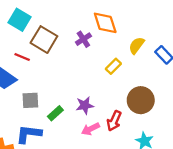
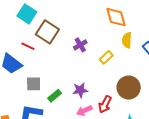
orange diamond: (105, 23) -> (116, 17), moved
purple cross: (83, 39) -> (80, 45), moved
yellow semicircle: (137, 45) -> (127, 40), turned -35

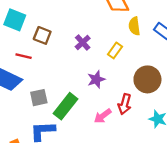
brown square: (47, 32) -> (42, 35), size x0.7
purple star: (80, 90) -> (96, 79), moved
green rectangle: (55, 96) -> (65, 106), size x1.6

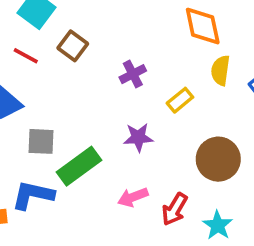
red line: (24, 56) -> (26, 56), moved
red arrow: (125, 104) -> (175, 209), moved

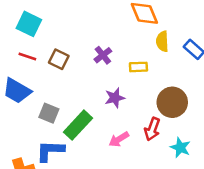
brown square: (73, 46) -> (59, 59), moved
yellow rectangle: (180, 100) -> (138, 67), turned 48
gray square: (41, 141) -> (49, 113), turned 30
red arrow: (175, 209) -> (152, 129), moved

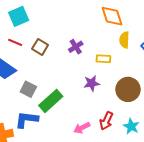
cyan square: (29, 24) -> (19, 16), turned 36
purple star: (115, 98) -> (92, 83), moved
red arrow: (152, 129) -> (106, 121), moved
pink arrow: (119, 139) -> (82, 128), moved

